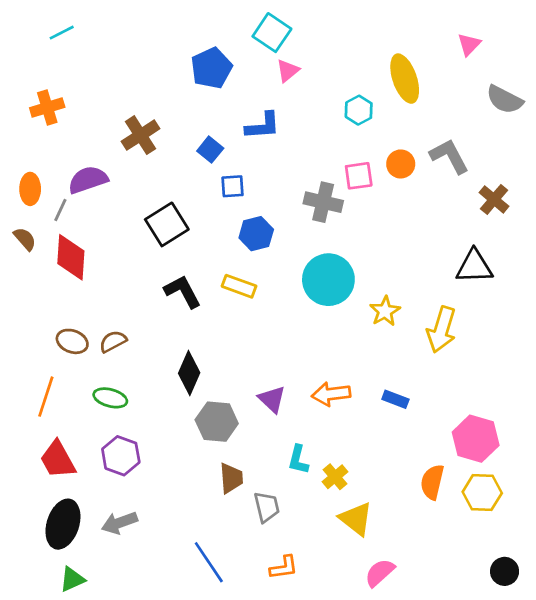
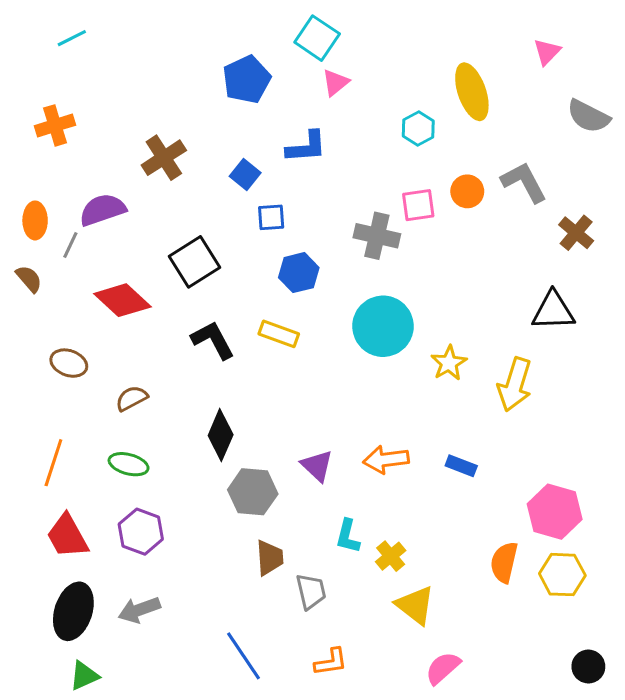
red diamond: (71, 257) -> (122, 300), moved, turned -51
brown ellipse: (72, 341) -> (69, 363), moved

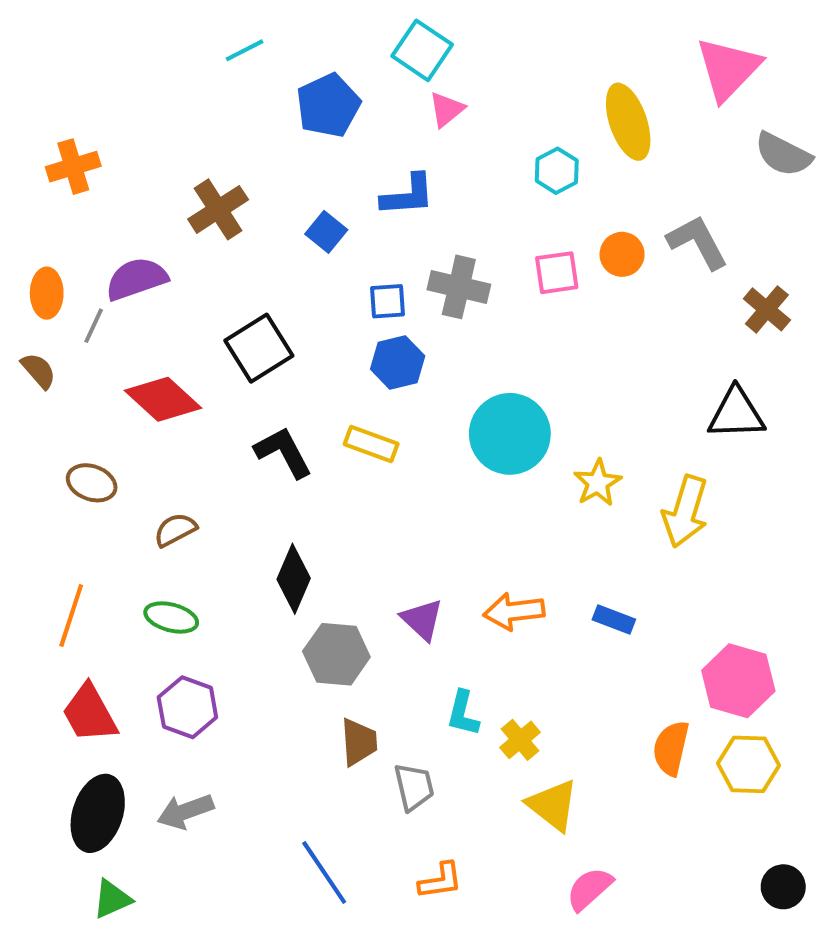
cyan line: (72, 38) -> (245, 50), moved
pink triangle: (547, 52) -> (728, 69), size x1.8
blue square: (271, 217) -> (387, 301), moved
gray cross: (377, 236) -> (459, 287), moved

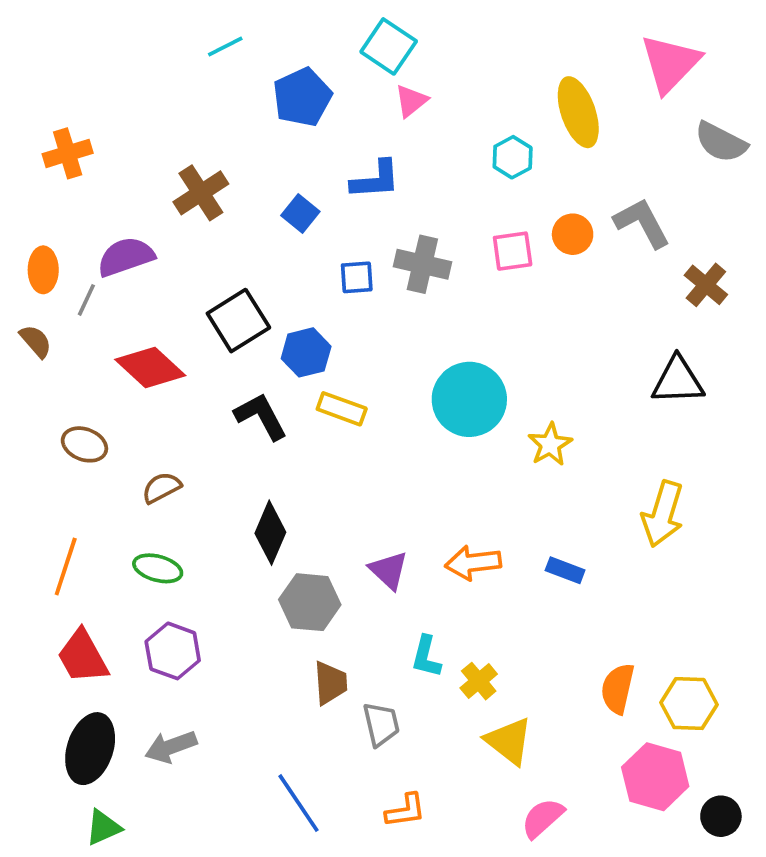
blue hexagon: (398, 362) -> (306, 352), moved
yellow arrow: (685, 511) -> (663, 514), moved
pink hexagon: (738, 681) -> (655, 777), moved

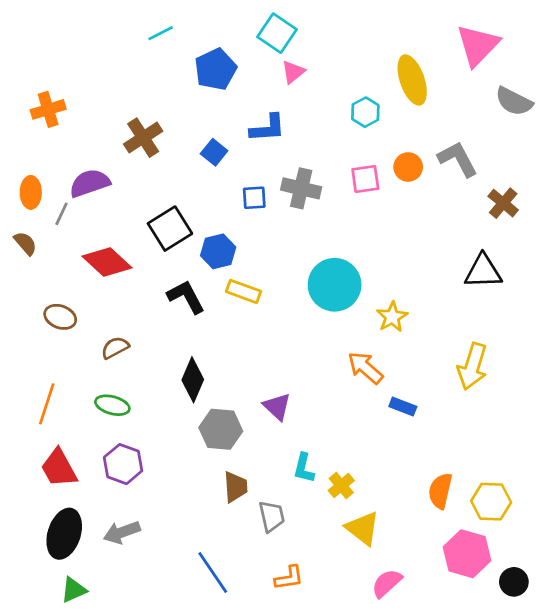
orange arrow: (473, 563) -> (365, 368), moved, turned 48

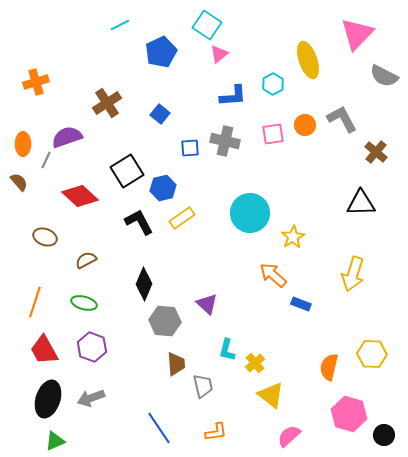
blue L-shape: (268, 128) -> (233, 96), moved
yellow rectangle: (244, 291) -> (182, 218), turned -55
yellow hexagon: (491, 502) -> (372, 354), moved

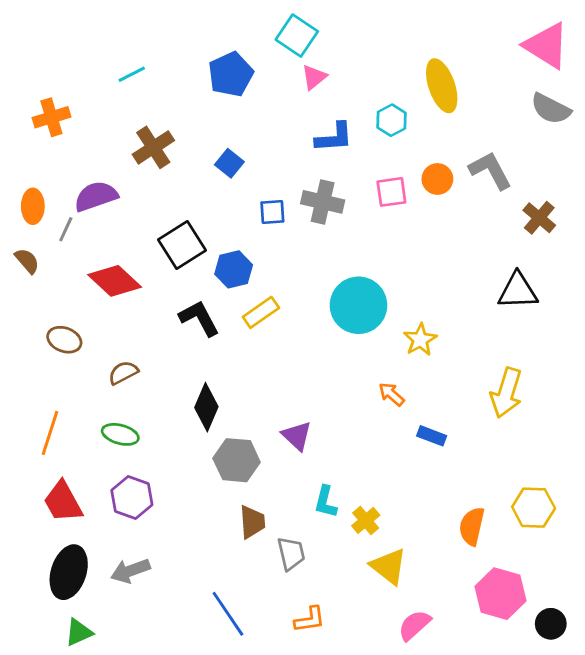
cyan line: (120, 25) -> (132, 74), moved
pink triangle: (357, 34) -> (546, 46), moved, turned -42
orange arrow: (273, 275) -> (391, 394), size x0.7

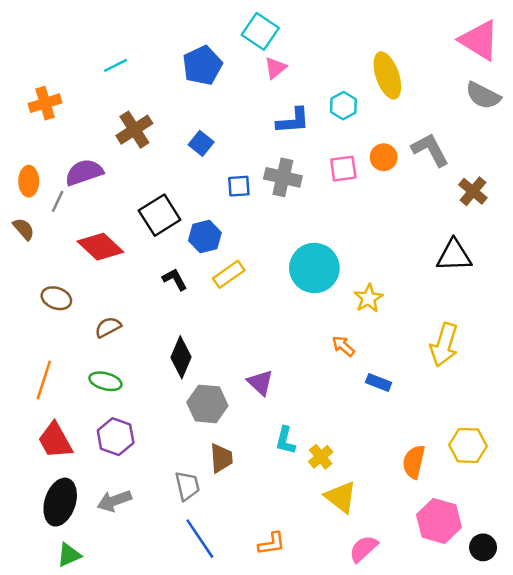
black L-shape: (199, 318) -> (175, 279), size x0.7
gray trapezoid: (291, 553) -> (187, 486), moved

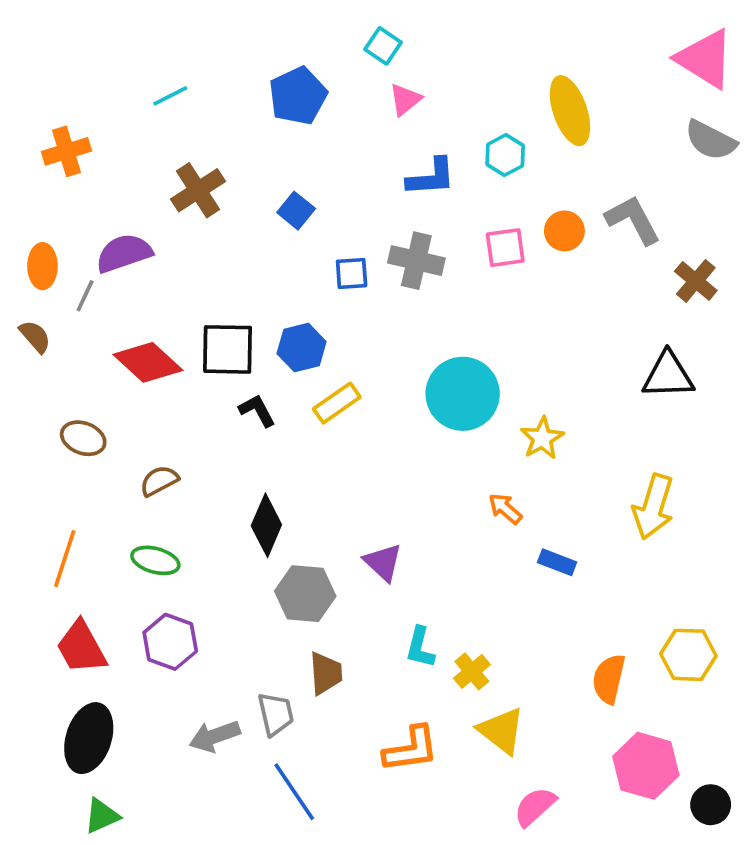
cyan square: (260, 31) -> (383, 46), size x0.7
black square: (160, 215) -> (228, 349), moved, turned 33
gray arrow: (114, 501) -> (215, 736), moved
orange L-shape: (272, 544) -> (411, 749), moved, size x1.4

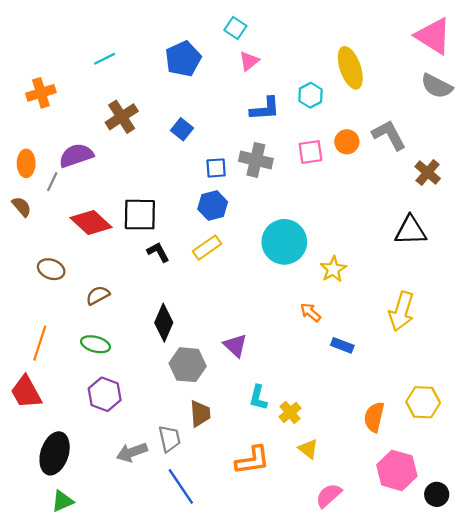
blue hexagon: (302, 348) -> (213, 205), moved
red trapezoid: (81, 647) -> (26, 392), moved
yellow triangle: (501, 731) -> (308, 449), size x0.7

